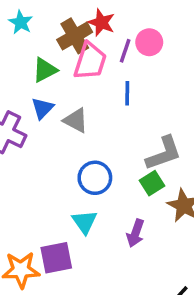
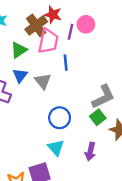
blue line: (127, 93) -> (66, 63), moved
gray triangle: (76, 120) -> (43, 81), turned 30

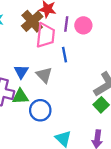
pink circle: (86, 24) -> (83, 25), moved
green triangle: (19, 50) -> (20, 97), moved, turned 36
blue circle: (60, 118) -> (40, 110), moved

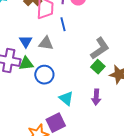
gray triangle: (44, 75) -> (46, 43), turned -35

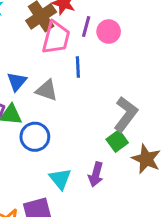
gray L-shape: (100, 48) -> (126, 114), turned -30
purple arrow: (96, 97) -> (96, 174), moved

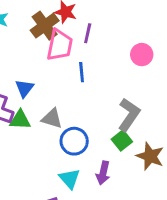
pink circle: (109, 32) -> (142, 55), moved
gray triangle: (47, 90) -> (52, 118), moved
blue circle: (35, 137) -> (74, 141), moved

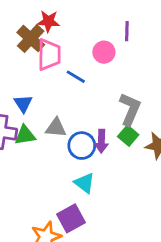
purple line: (88, 33) -> (127, 31), moved
pink circle: (142, 55) -> (104, 52), moved
blue line: (82, 72) -> (76, 77), turned -42
purple arrow: (103, 173) -> (101, 141), moved

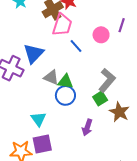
blue triangle: (23, 104) -> (33, 53), size x1.5
green triangle: (25, 135) -> (65, 82), moved
purple arrow: (101, 141) -> (87, 127), moved
cyan triangle: (84, 183) -> (39, 119), moved

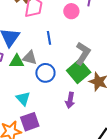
blue line: (76, 46) -> (49, 38), moved, turned 40
green triangle: (65, 82) -> (17, 61), moved
green square: (100, 98) -> (79, 71), size x1.6

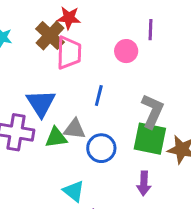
blue line: (49, 38) -> (99, 96), turned 32
green square: (79, 71) -> (150, 139), turned -30

